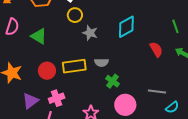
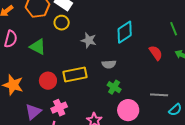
yellow circle: (75, 15) -> (62, 23), moved
gray semicircle: (101, 63) -> (109, 64), moved

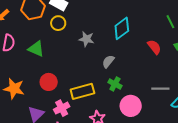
gray semicircle: (109, 64) -> (108, 61), turned 136
yellow rectangle: (75, 74) -> (82, 91), moved

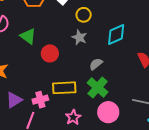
yellow circle: (58, 23) -> (84, 15), moved
red circle: (49, 82) -> (50, 53), moved
green cross: (115, 84) -> (98, 87), size x1.5

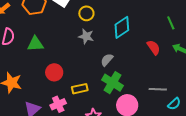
green triangle: (28, 36) -> (35, 44), turned -30
red circle: (50, 53) -> (54, 72), moved
yellow rectangle: (64, 88) -> (80, 89), size x0.7

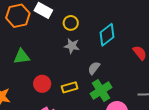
green cross: (113, 83) -> (101, 90), turned 30
yellow rectangle: (80, 89) -> (70, 87), moved

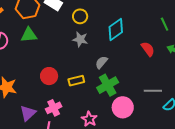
green triangle: (22, 57) -> (29, 35), moved

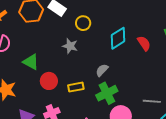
green triangle: (29, 35) -> (31, 62), moved, turned 30
gray star: (80, 39) -> (70, 46), moved
red semicircle: (148, 49) -> (144, 43), moved

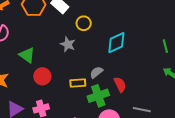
red semicircle: (144, 43) -> (120, 85), moved
yellow rectangle: (76, 87) -> (78, 83), moved

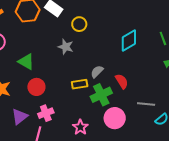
cyan diamond: (116, 43) -> (129, 40), moved
red circle: (42, 76) -> (36, 87), moved

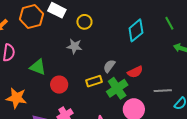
red semicircle: (122, 81) -> (135, 72), turned 105
red circle: (36, 87) -> (59, 85), moved

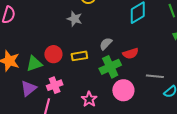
green triangle: (38, 67) -> (34, 64), moved, turned -48
yellow rectangle: (94, 81) -> (79, 56), moved

